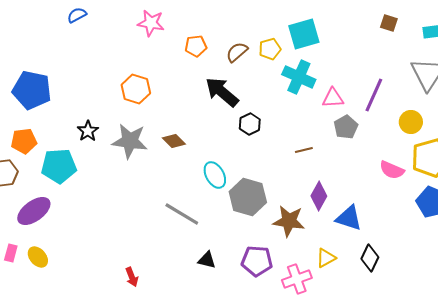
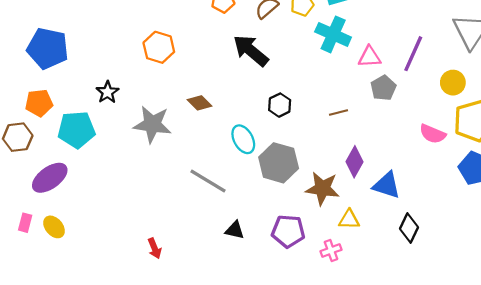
black hexagon: (250, 124) -> (280, 105), moved
gray star: (130, 141) -> (152, 124), moved
yellow triangle: (326, 258) -> (349, 219), moved, turned 30
pink cross: (297, 279) -> (331, 250), size x0.7

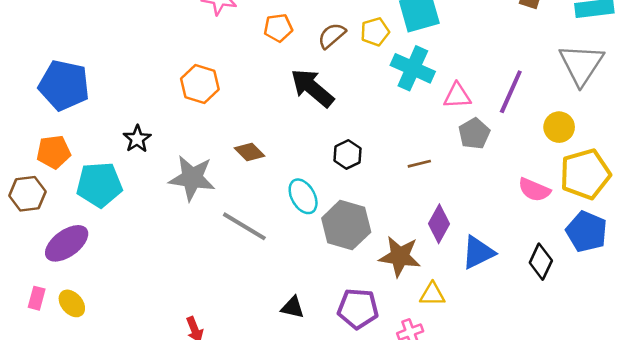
gray line: (208, 181) -> (244, 226), moved
blue triangle: (387, 185) -> (478, 252), turned -44
black diamond: (409, 228) -> (541, 262), moved

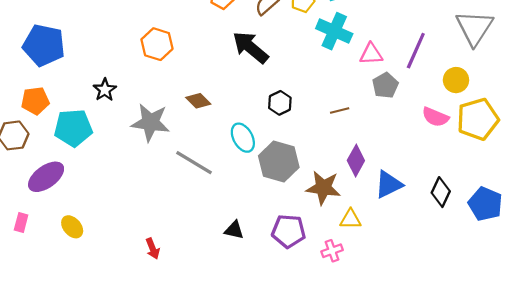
pink semicircle: (534, 190) -> (435, 117), moved
blue pentagon: (587, 232) -> (485, 204), moved
yellow ellipse: (72, 303) -> (72, 227), moved

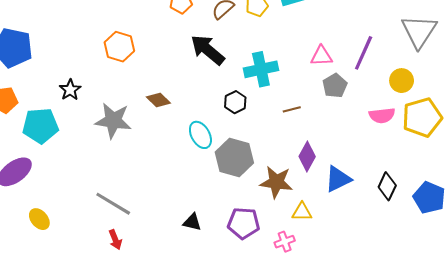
cyan cross: (334, 31) -> (261, 69), moved, turned -36
pink semicircle: (435, 117) -> (382, 115), turned -30
gray line: (194, 163) -> (113, 204), moved

